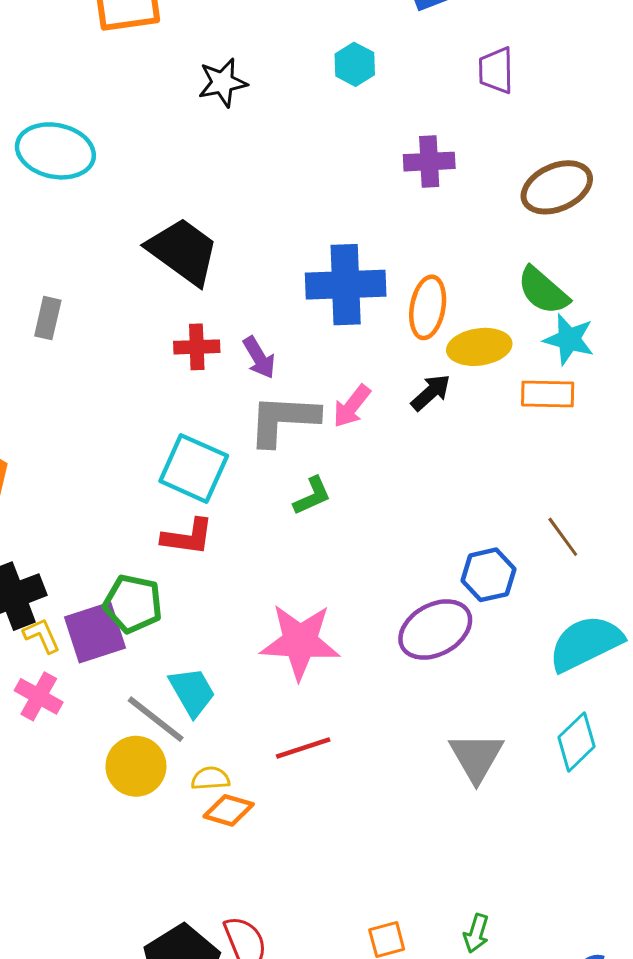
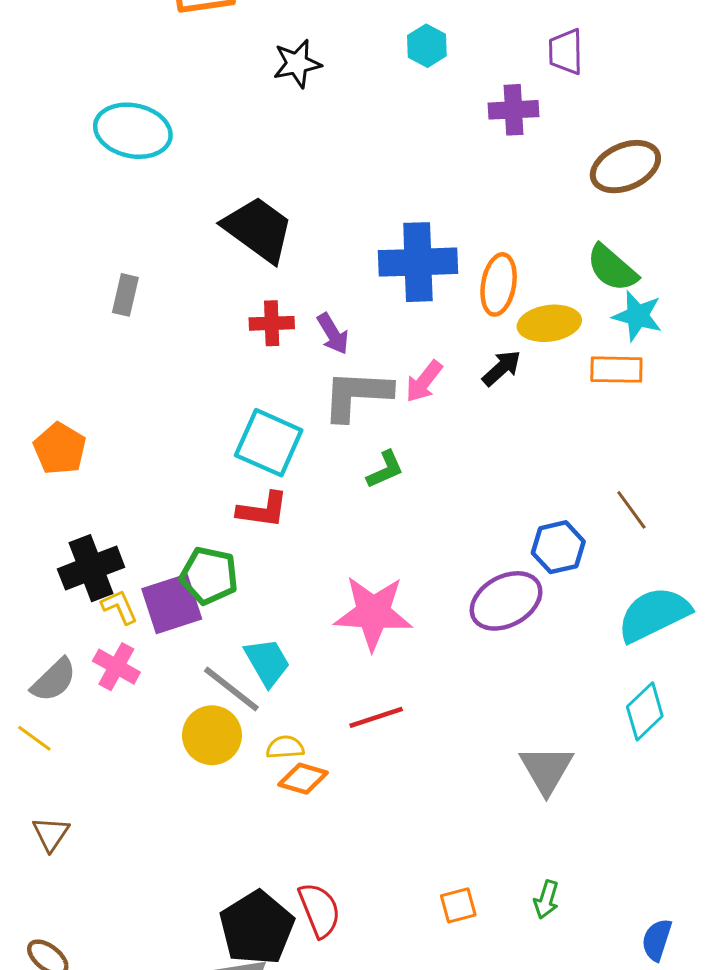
purple cross: (429, 162) -> (513, 110), moved
gray triangle: (476, 757) -> (546, 770), moved

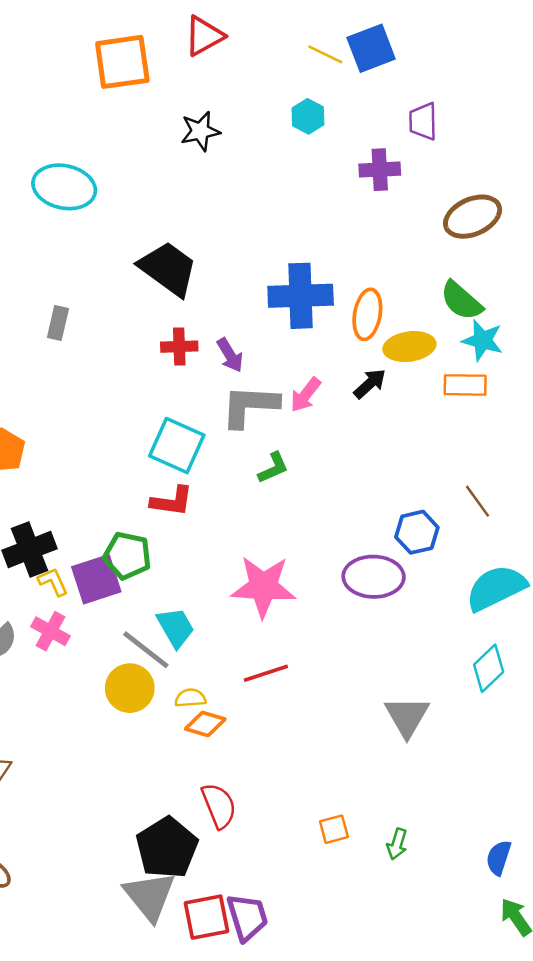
purple ellipse: (506, 601) -> (374, 577), turned 30
green arrow: (546, 899) -> (397, 844), moved
red semicircle: (319, 910) -> (219, 806), moved

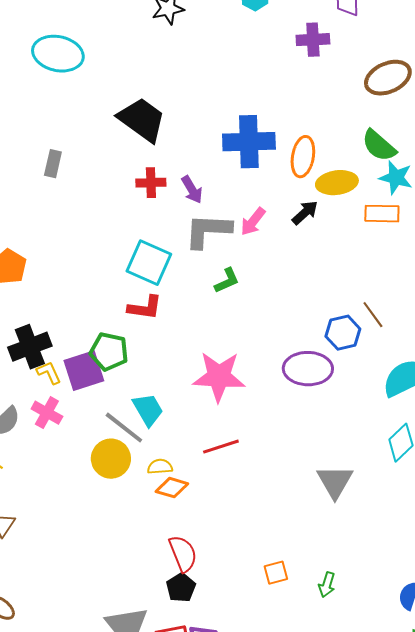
brown line: (478, 501) -> (373, 315), moved
black pentagon: (167, 848) -> (181, 588), moved, size x0.6

